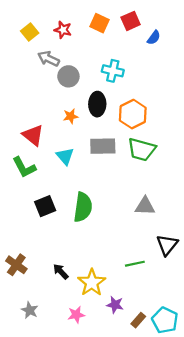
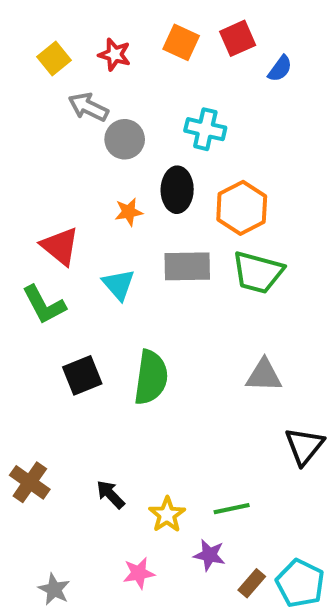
green line: (135, 264) -> (232, 509), moved
yellow star: (92, 283) -> (167, 515), size x0.7
gray star: (30, 310) -> (54, 589), moved

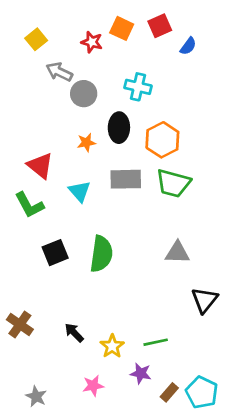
red star: (115, 54) -> (92, 42), moved

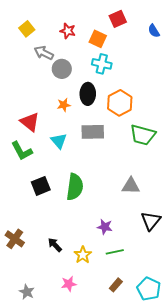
orange square: (122, 28) -> (98, 39), moved
blue semicircle: (188, 46) -> (154, 31), moved, turned 112
green trapezoid: (173, 183) -> (143, 135), moved
purple star: (141, 373) -> (105, 227), moved
brown rectangle: (169, 392) -> (116, 285), moved

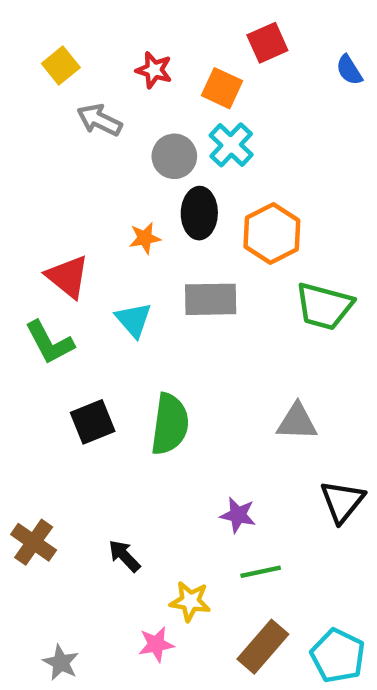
cyan cross: (102, 64) -> (231, 145), turned 30
gray circle: (62, 69) -> (174, 156), moved
yellow star: (83, 255) -> (190, 601), moved, turned -30
brown rectangle: (116, 285) -> (263, 647), size x1.6

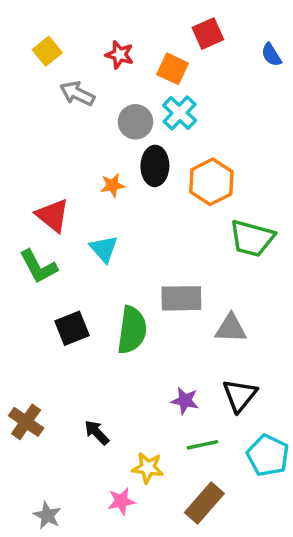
gray rectangle: (211, 299) -> (181, 298), moved
black triangle: (342, 501) -> (240, 395), moved
cyan pentagon: (338, 656) -> (268, 455), moved

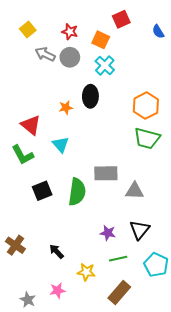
gray circle: (135, 122) -> (70, 57), moved
orange hexagon: (211, 182) -> (146, 106), moved
pink star: (121, 501) -> (58, 290), moved

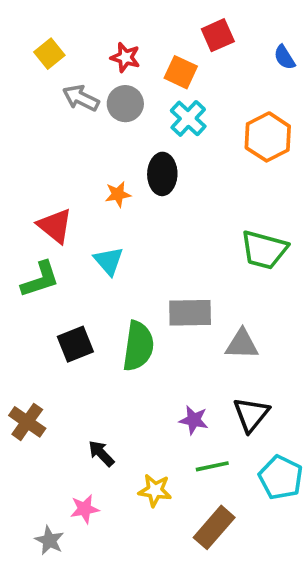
orange hexagon: (146, 106) -> (268, 137), moved
green L-shape: (23, 155) -> (40, 279), turned -80
brown cross: (15, 245) -> (27, 422), moved
pink star: (58, 290) -> (85, 509), moved

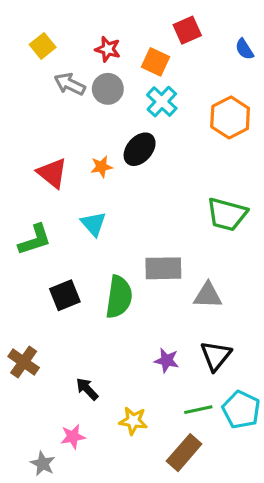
black ellipse: (162, 174) -> (140, 149), turned 40
red triangle: (55, 226) -> (52, 173), moved
green line: (212, 466) -> (198, 410), moved

